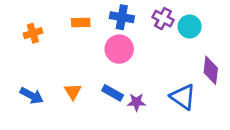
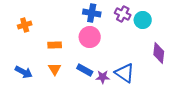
orange rectangle: (81, 23) -> (55, 45), moved
blue triangle: (183, 97) -> (125, 73), moved

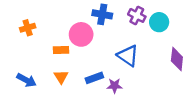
pink circle: (90, 37) -> (81, 34), moved
blue rectangle: (85, 70) -> (94, 78), turned -49
blue triangle: (125, 73) -> (128, 56), moved

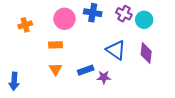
pink circle: (81, 34) -> (64, 19), moved
purple diamond: (177, 59) -> (146, 53), moved
blue arrow: (26, 80) -> (14, 81), moved, turned 66

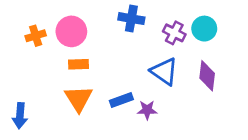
purple cross: (124, 14) -> (174, 33), moved
pink circle: (64, 19) -> (71, 31), moved
orange triangle: (55, 69) -> (79, 99), size x1.5

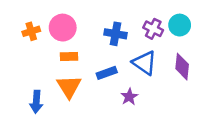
blue cross: (131, 19) -> (116, 34), moved
blue rectangle: (121, 100) -> (107, 73), moved
purple star: (147, 110) -> (129, 97), turned -30
blue arrow: (20, 116) -> (36, 102), moved

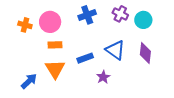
purple cross: (153, 29) -> (120, 14), moved
orange cross: (31, 31) -> (25, 25), turned 32
blue cross: (116, 34) -> (87, 15), moved, turned -30
blue arrow: (36, 102) -> (29, 81), turned -138

